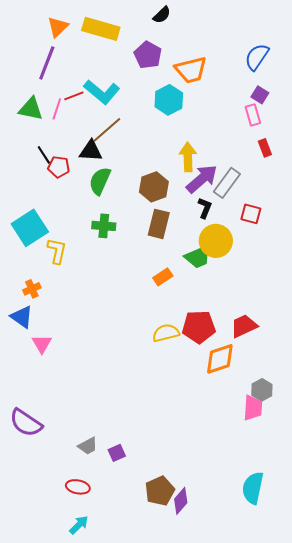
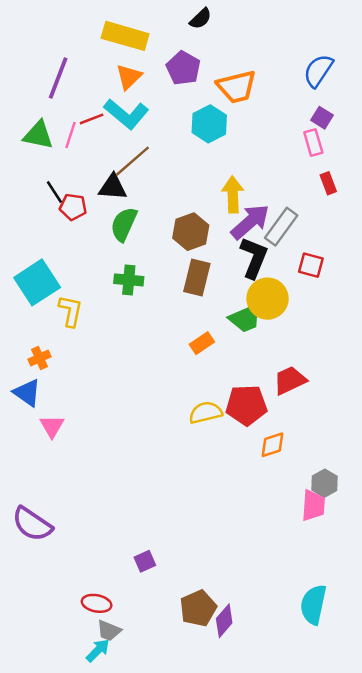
orange triangle: (58, 27) -> (129, 77), moved
black L-shape: (205, 208) -> (254, 258), size x1.6
red trapezoid: (244, 326) -> (290, 380), moved
orange diamond: (220, 359) -> (272, 445), size x0.7
gray trapezoid: (88, 446) -> (109, 631), moved, turned 50

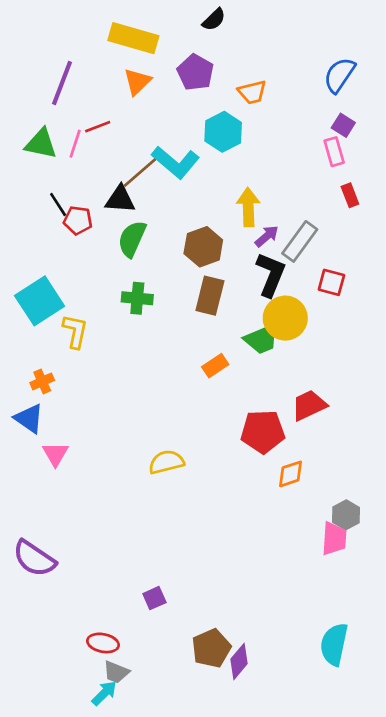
orange trapezoid: (237, 87) -> (252, 92), size x0.7
cyan L-shape: (126, 114) -> (176, 162), moved
purple arrow: (250, 222) -> (267, 236), size x0.6
yellow semicircle: (206, 413) -> (166, 462), moved

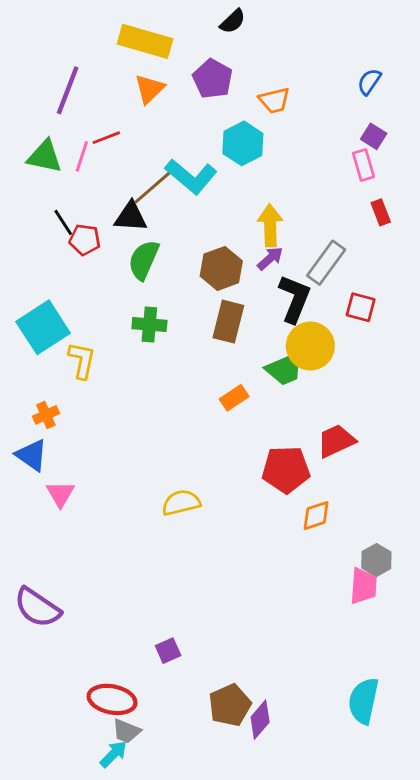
blue semicircle: (339, 75) -> (369, 82), size x0.7
purple arrow: (267, 236) -> (270, 258), moved
red ellipse: (103, 643) -> (112, 699), size x1.4

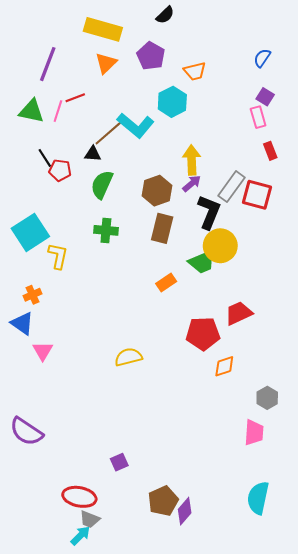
black triangle: (131, 217) -> (93, 154), size x0.7
red square: (361, 307) -> (257, 195), moved, size x1.4
pink trapezoid: (363, 586) -> (254, 433), moved

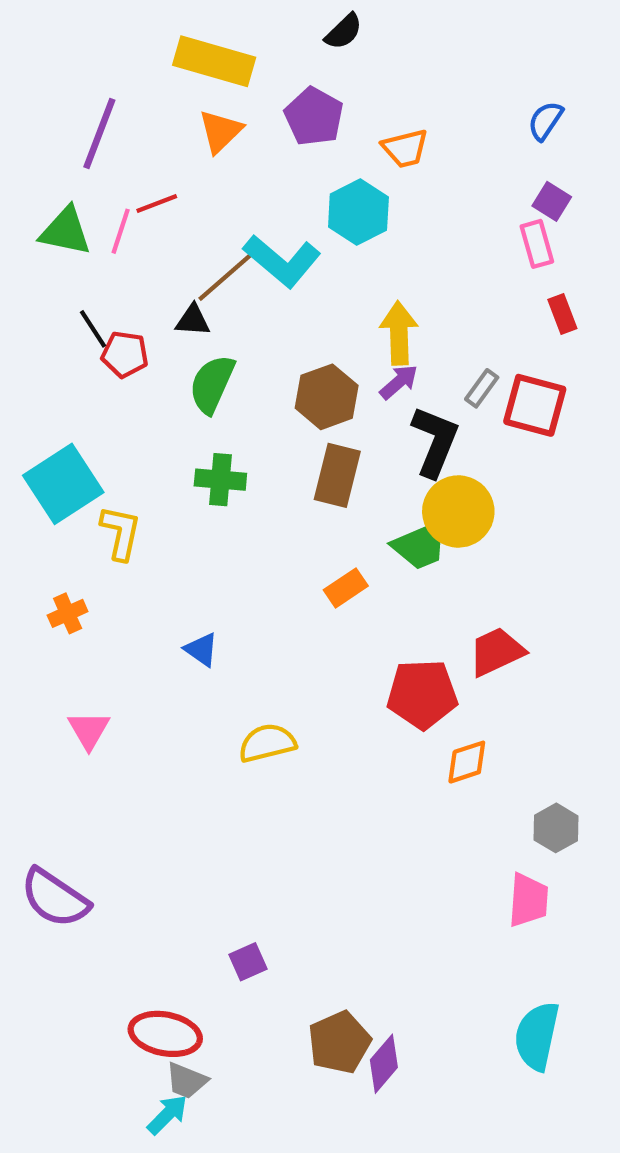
gray rectangle: (232, 187) -> (482, 388), size x0.6
blue triangle: (22, 323) -> (201, 650), moved, size x0.7

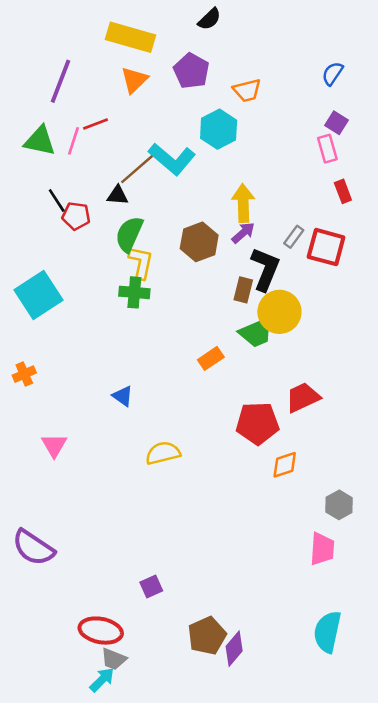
brown rectangle: (337, 475) -> (243, 290), moved, size x0.7
yellow L-shape: (121, 533) -> (141, 263), moved
orange cross: (68, 613) -> (24, 374), moved

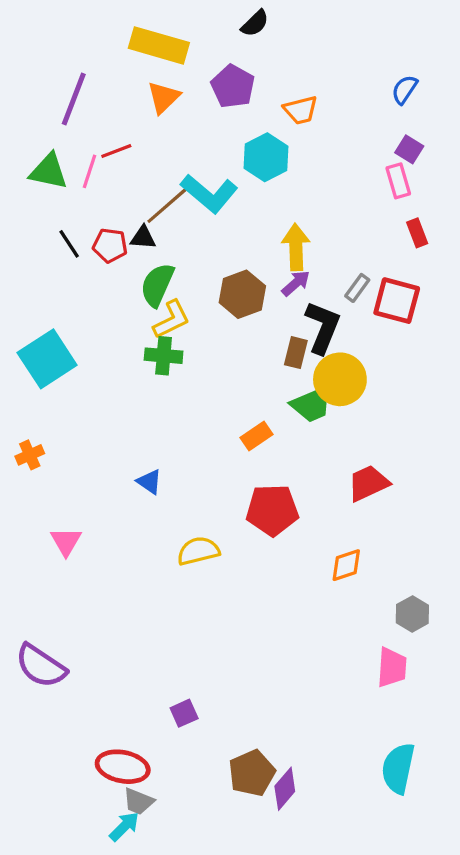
red pentagon: (76, 216) -> (110, 245), moved
yellow L-shape: (141, 263) -> (171, 319), turned 52
red pentagon: (257, 423) -> (272, 510), moved

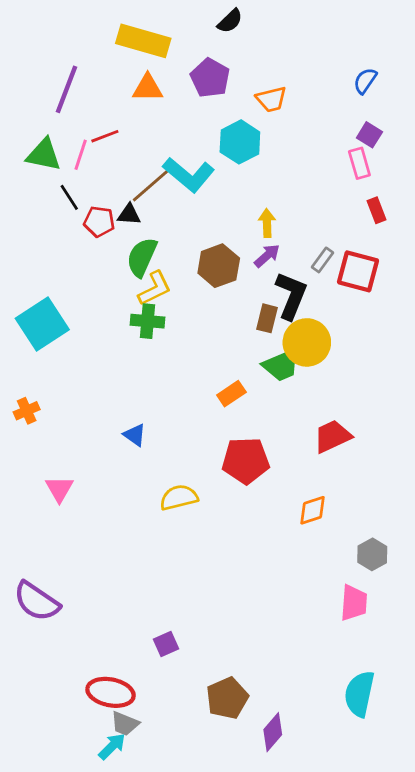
orange triangle: (164, 97) -> (148, 88), turned 44
black line: (69, 244) -> (69, 197), moved
yellow arrow: (296, 247) -> (267, 223), size x0.7
purple diamond: (285, 789) -> (273, 732), moved

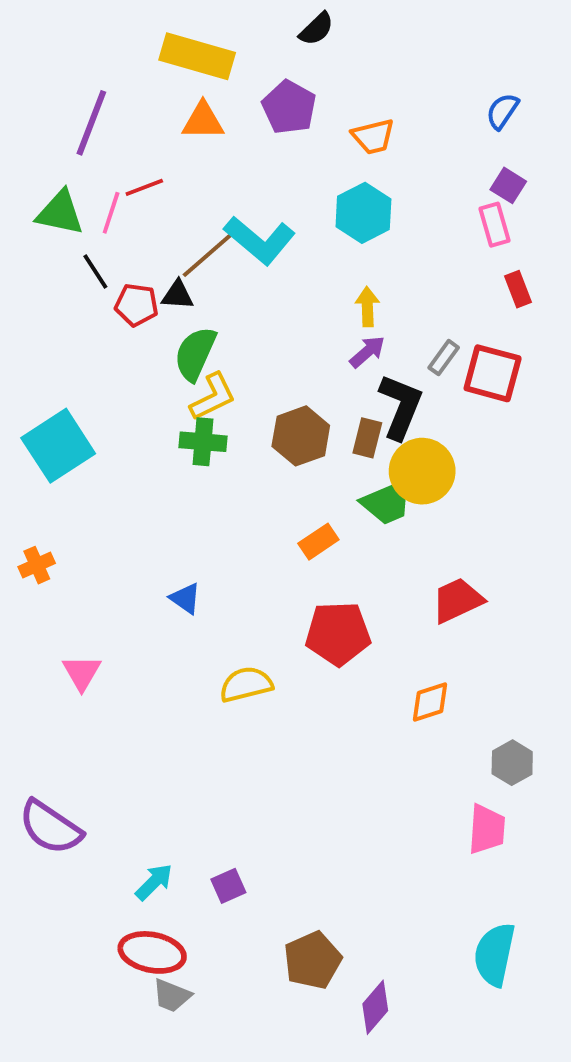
cyan hexagon: (240, 142) -> (363, 213), moved
brown hexagon: (219, 266) -> (301, 436), moved
cyan arrow: (112, 746) -> (154, 882), moved

